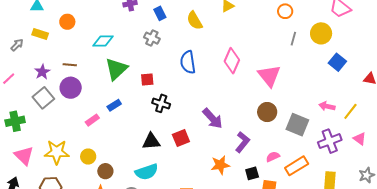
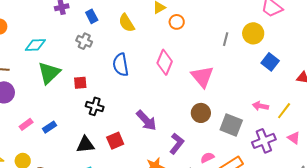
orange circle: (285, 11) -> (177, 22), moved
blue rectangle: (114, 105) -> (49, 127), moved

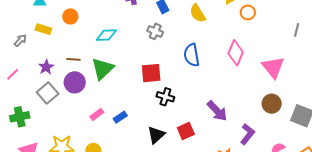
green triangle: (49, 73) -> (102, 69), moved
red square: (80, 83) -> (151, 73), size x1.5
black triangle: (85, 145) -> (156, 135), turned -36

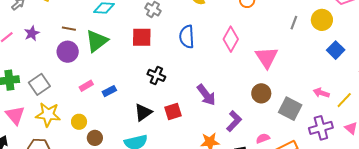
purple star: (46, 67) -> (32, 33), moved
red square: (151, 73) -> (142, 37), moved
gray square: (48, 93) -> (39, 84), moved

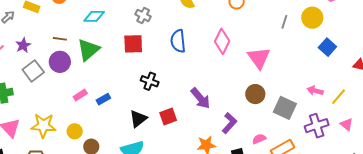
gray square: (39, 84) -> (33, 71), moved

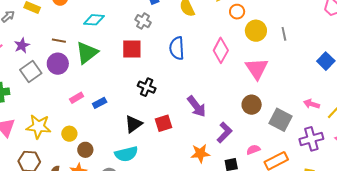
yellow circle: (312, 18) -> (256, 31), moved
gray line: (284, 22) -> (284, 34), turned -32

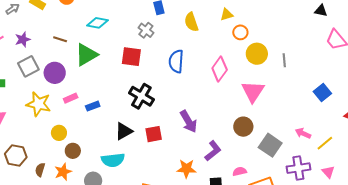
purple circle: (58, 64) -> (55, 73), moved
black cross: (147, 87) -> (141, 96), size x1.4
yellow star: (38, 127) -> (39, 104), moved

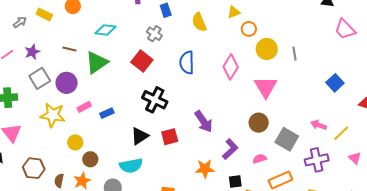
red square: (131, 57) -> (142, 61), turned 35
pink semicircle: (240, 171) -> (260, 159), moved
pink triangle: (328, 172) -> (355, 158), moved

